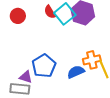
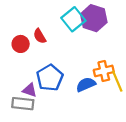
red semicircle: (50, 12) -> (40, 36), moved
red circle: (18, 16) -> (21, 44), moved

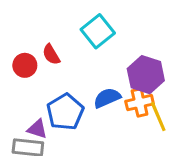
purple hexagon: (94, 18) -> (146, 75), moved
blue semicircle: (86, 84) -> (107, 98), moved

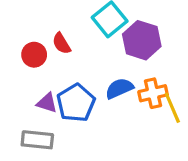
purple hexagon: (146, 75) -> (142, 40), moved
purple triangle: (37, 129) -> (47, 103), moved

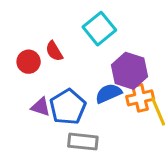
purple hexagon: (142, 40) -> (130, 71), moved
gray rectangle: (37, 140) -> (83, 142), moved

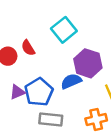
orange cross: (140, 98) -> (96, 119), moved
purple triangle: (41, 107) -> (17, 92), turned -42

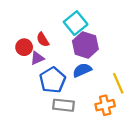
purple hexagon: (88, 63) -> (85, 45), moved
purple triangle: (17, 92) -> (37, 58), moved

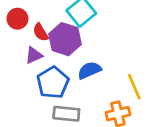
purple hexagon: (85, 45) -> (65, 39), moved
red circle: (24, 47) -> (17, 19), moved

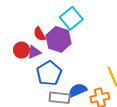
red circle: (17, 19) -> (21, 50), moved
blue semicircle: (89, 70) -> (78, 90), moved

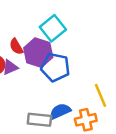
blue pentagon: (49, 73) -> (55, 67), moved, turned -30

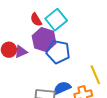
red semicircle: (16, 47) -> (36, 20), moved

